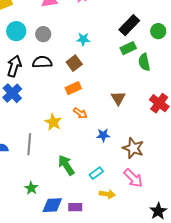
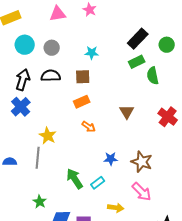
brown square: (74, 63) -> (83, 77), turned 35
yellow star: (53, 122) -> (48, 136), moved
blue star: (103, 135) -> (111, 159), moved
cyan rectangle: (96, 173) -> (98, 183), moved

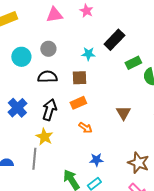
black rectangle: (138, 39) -> (114, 40), moved
cyan circle: (25, 45) -> (21, 57), moved
black arrow: (23, 80) -> (49, 110), moved
blue star: (111, 159) -> (96, 160), moved

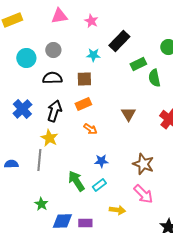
pink star: (86, 11) -> (91, 21), moved

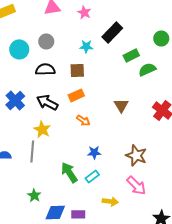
green semicircle: (154, 78) -> (147, 69), turned 78
black arrow: (54, 111) -> (47, 102), turned -80

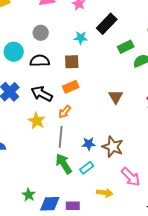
cyan circle: (19, 49) -> (14, 52), moved
orange arrow: (83, 120) -> (65, 112), moved, turned 96
gray line: (32, 151) -> (61, 137), moved
brown star: (136, 155) -> (113, 147), moved
green star: (34, 195) -> (29, 195), moved

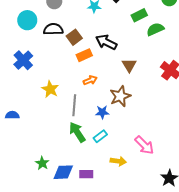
brown square: (72, 62) -> (74, 37), moved, turned -35
black arrow: (42, 94) -> (106, 42), moved
orange arrow: (65, 112) -> (90, 80), moved, turned -152
brown star: (113, 147) -> (120, 96), moved, turned 30

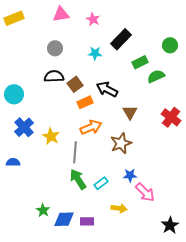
cyan circle: (27, 20) -> (14, 94), moved
blue cross: (23, 60) -> (24, 127), moved
orange arrow: (90, 80) -> (91, 127), size x1.5
blue star: (102, 112) -> (130, 175), moved

